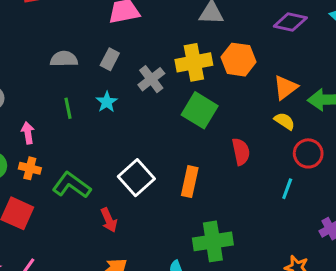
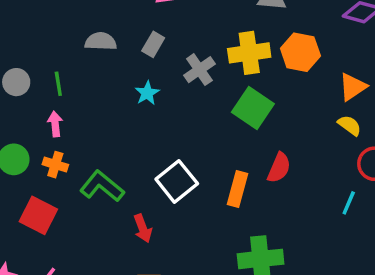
green line: (68, 108) -> (58, 84), moved
red semicircle: (241, 152) -> (279, 168), moved, turned 32

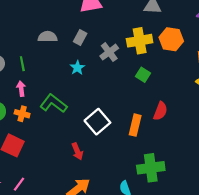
green square: (253, 108) -> (143, 75), size x0.6
green L-shape: (102, 186) -> (53, 104), moved

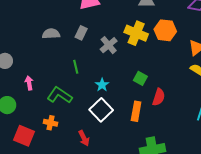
yellow cross: (140, 41) -> (136, 33), turned 35
green line: (22, 64) -> (76, 67), moved
cyan star: (77, 68) -> (102, 85), moved
green square: (143, 75) -> (140, 78), moved
orange cross: (22, 114) -> (50, 123), moved

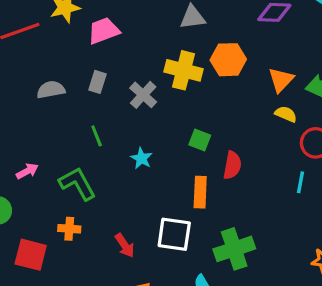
pink arrow: (29, 83) -> (27, 171), turned 80
green L-shape: (60, 95) -> (77, 184), turned 35
white square: (101, 110) -> (174, 234), moved, turned -30

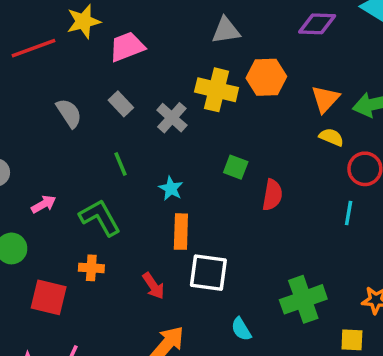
gray rectangle: (98, 82) -> (121, 104), turned -60
gray semicircle: (51, 90) -> (69, 113), turned 68
orange rectangle: (200, 192) -> (181, 232), moved
green cross: (234, 249) -> (303, 299), moved

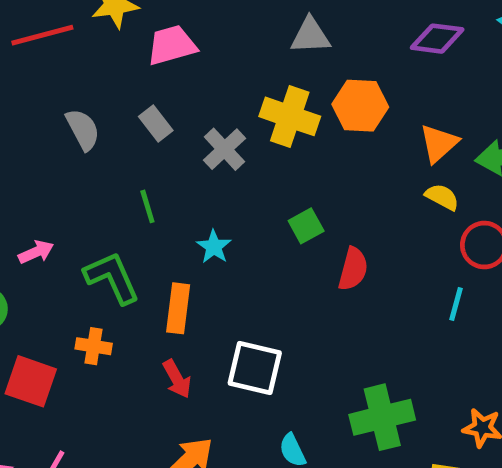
green square: (236, 167) -> (306, 226), turned 35
orange rectangle: (181, 232) -> (178, 308), moved

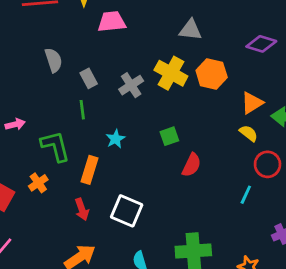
gray rectangle: (156, 123) -> (89, 78), moved
orange cross: (94, 346) -> (38, 183), turned 36

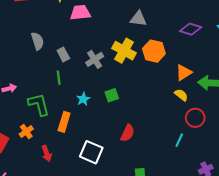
green square: (169, 136) -> (112, 95), moved
red semicircle: (192, 165) -> (128, 133), moved
red arrow: (82, 209) -> (47, 153), moved

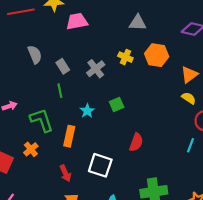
yellow cross: (124, 51) -> (125, 57), size x0.6
red arrow: (47, 153) -> (65, 173), moved

